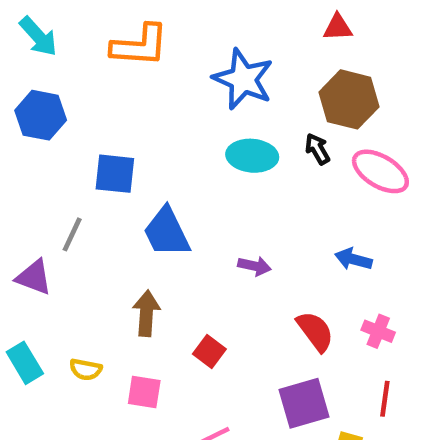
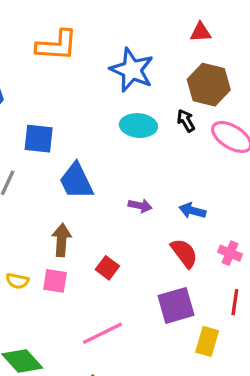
blue arrow: (353, 259) -> (192, 211), moved
pink square: (144, 392) -> (55, 281), moved

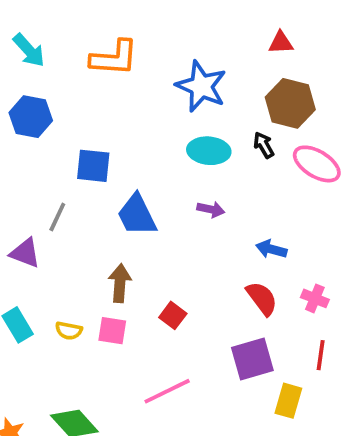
purple arrow: (140, 206) -> (211, 209), moved

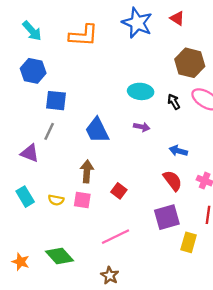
red triangle: (281, 43) -> (177, 18), moved, turned 35
blue star: (201, 86) -> (137, 23), moved
black arrow: (264, 145) -> (174, 102), moved
blue square: (93, 166) -> (56, 101), moved

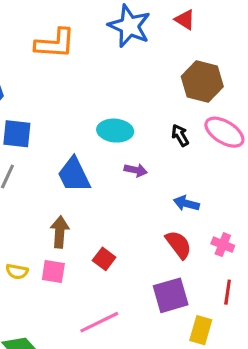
cyan ellipse: (141, 91) -> (115, 131), moved

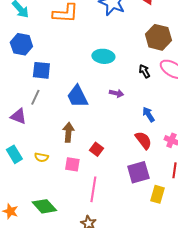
cyan ellipse: (115, 131) -> (103, 56), moved
blue arrow: (186, 203) -> (148, 114), turned 42
pink square: (53, 272) -> (72, 164), moved
pink line: (99, 322) -> (93, 189), turned -55

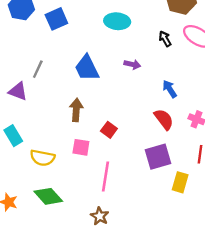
blue square: (41, 70) -> (56, 19), moved, turned -30
yellow semicircle: (41, 157) -> (42, 158), moved, size x1.5

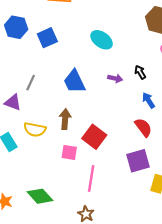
cyan ellipse: (117, 21) -> (102, 40), turned 30
black arrow: (165, 39) -> (140, 72), moved
red square: (109, 130) -> (94, 137), size x1.6
yellow semicircle: (42, 158) -> (35, 129), moved

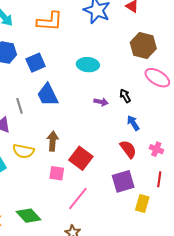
cyan ellipse: (102, 40) -> (88, 65), turned -30
blue trapezoid: (74, 82) -> (48, 95), moved
gray line: (31, 83) -> (19, 106), turned -42
pink line: (91, 179) -> (78, 198), turned 30

